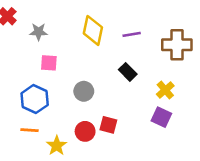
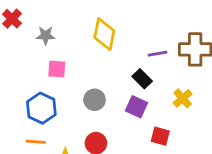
purple line: (132, 34) -> (157, 54), moved
purple square: (161, 117) -> (136, 107), moved
red square: (108, 125) -> (160, 136), moved

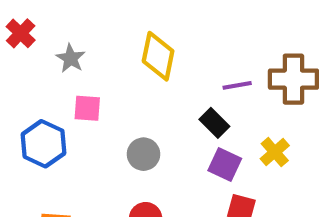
gray star: (46, 35) -> (71, 58), turned 30
purple square: (136, 107) -> (225, 165), moved
blue hexagon: (41, 108) -> (43, 144), moved

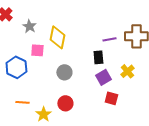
yellow diamond: (158, 56) -> (57, 37), moved
black rectangle: (214, 123) -> (98, 57), turned 40
purple square: (225, 165) -> (103, 77), turned 35

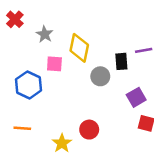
black rectangle: (98, 57) -> (121, 61), moved
gray circle: (64, 72) -> (100, 76), moved
orange line: (22, 102) -> (22, 128), moved

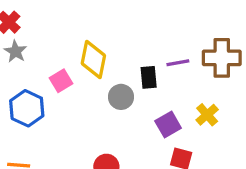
gray star: (45, 34) -> (15, 51), moved
pink square: (54, 64) -> (61, 81), turned -35

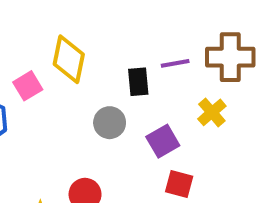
gray circle: (121, 97) -> (110, 123), moved
yellow cross: (207, 115) -> (212, 112), moved

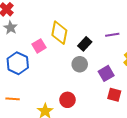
black rectangle: (138, 82) -> (85, 44), moved, turned 48

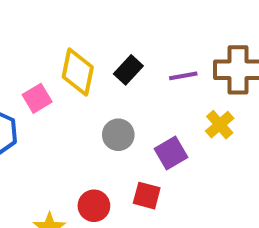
black rectangle: (85, 44) -> (128, 70), moved
red square: (114, 95) -> (147, 196), moved

